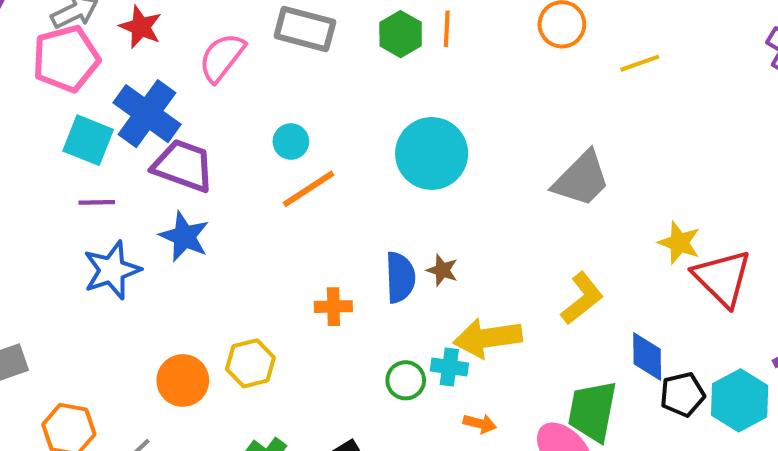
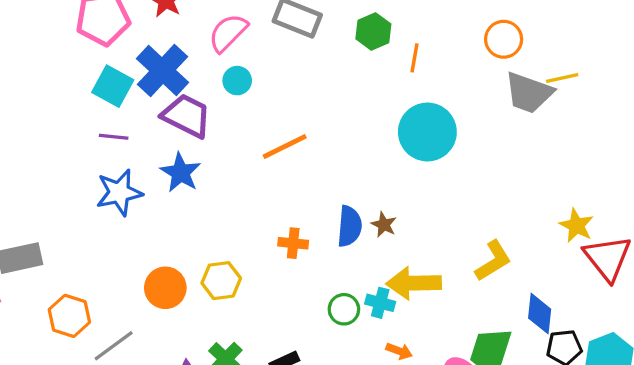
orange line: (447, 29) -> (415, 58), moved
cyan circle: (291, 142) -> (237, 81), moved
cyan circle: (432, 153) -> (427, 132), moved
gray trapezoid: (581, 179) -> (529, 93), moved, turned 58

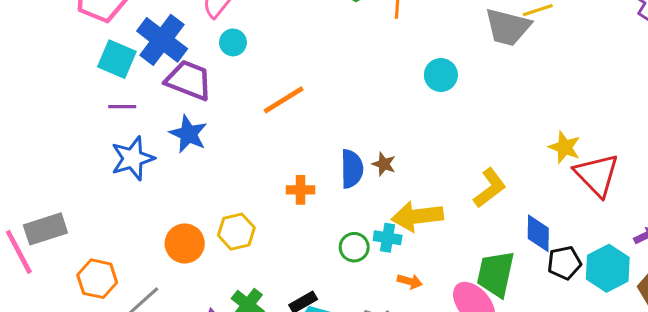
cyan circle: (427, 132) -> (441, 75), moved, size x0.6

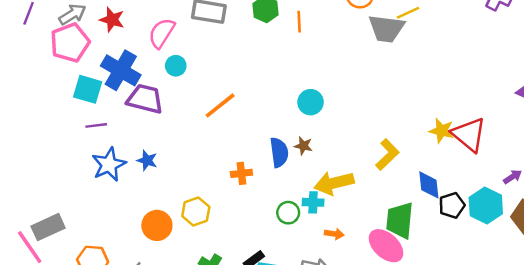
cyan circle: (441, 75) -> (311, 102), moved
blue star: (188, 134) -> (147, 160), moved, size x0.7
yellow star: (565, 147) -> (442, 131), moved

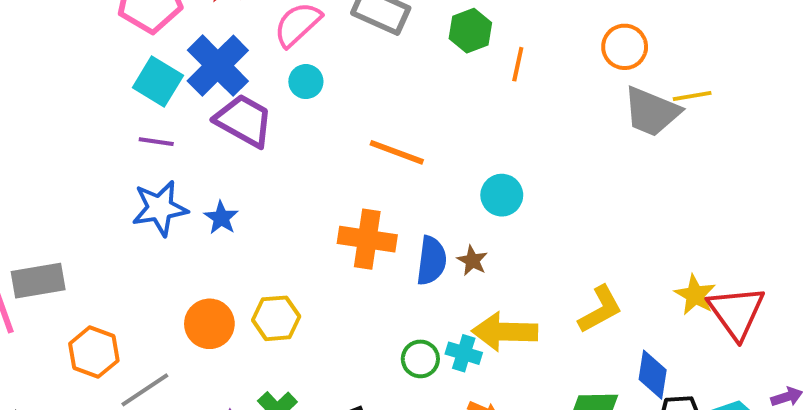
orange line: (220, 105) -> (397, 152), moved, turned 44
orange cross: (241, 173) -> (367, 239), moved, size x1.6

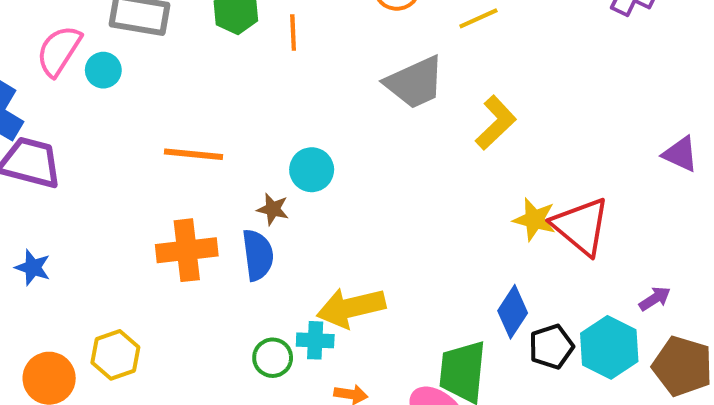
cyan circle: (306, 82) -> (103, 70), moved
gray trapezoid: (652, 112) -> (415, 83), moved, turned -32
brown star: (472, 261) -> (273, 209), moved
yellow L-shape: (600, 309) -> (496, 123), moved
blue diamond: (653, 375) -> (513, 312), turned 39

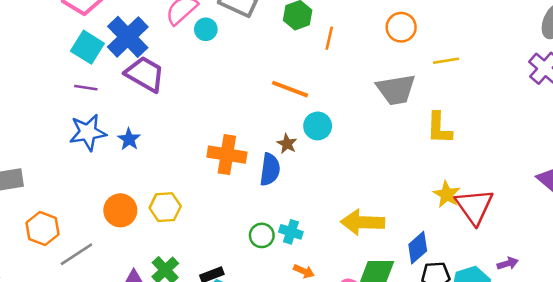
yellow L-shape: (496, 123) -> (439, 128), turned 120
orange line: (194, 154) -> (290, 89), moved
yellow arrow: (351, 308) -> (363, 222), moved

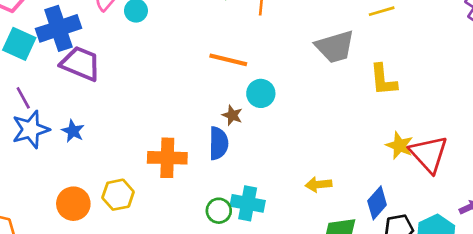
blue cross: (128, 37) -> (58, 28), turned 33
purple line: (86, 88) -> (23, 98), moved, turned 60
orange cross: (227, 155) -> (167, 158), moved
yellow arrow: (363, 222) -> (319, 184), size x0.6
cyan cross: (291, 232) -> (248, 203), size x1.4

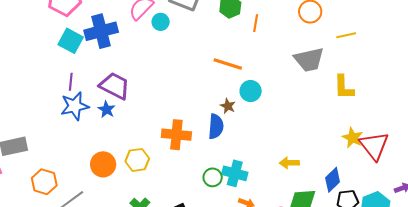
purple trapezoid: (80, 63) -> (115, 86), moved
purple line: (23, 98) -> (71, 82), turned 30

